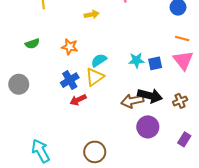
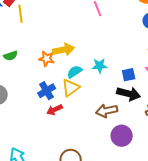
yellow arrow: (92, 14) -> (64, 50), moved, size x1.5
cyan star: (136, 60) -> (100, 66), moved
black arrow: (150, 96) -> (129, 94), moved

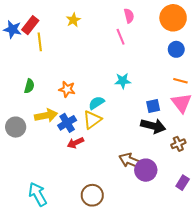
yellow arrow: (64, 50) -> (46, 115), moved
green semicircle: (11, 56) -> (29, 86), turned -56
cyan star: (100, 66) -> (123, 81), moved
brown arrow: (107, 111) -> (130, 161), moved, turned 35

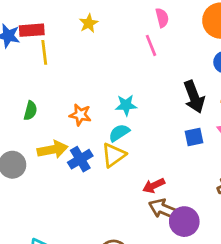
red rectangle: (30, 25) -> (32, 30), turned 48
cyan star: (123, 81) -> (126, 105), moved
black arrow: (153, 126) -> (194, 97), moved, turned 55
red arrow: (75, 143) -> (154, 186), moved

